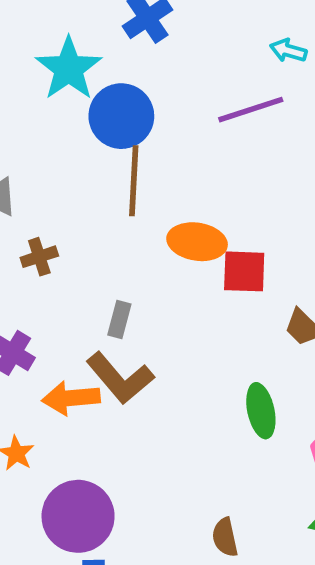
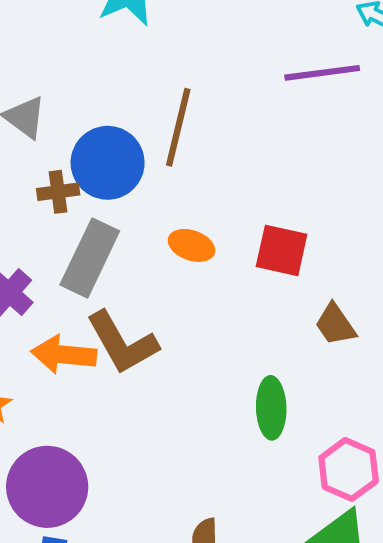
blue circle: (121, 116) -> (108, 163), moved
orange ellipse: (197, 242) -> (191, 245), moved, size x0.7
gray rectangle: (119, 320) -> (90, 258), moved, size x1.8

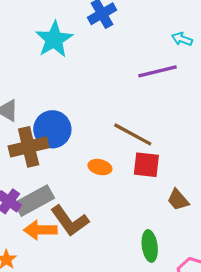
brown line: (178, 127) -> (133, 134), moved, turned -69
brown cross: (58, 192) -> (29, 147), size x1.8
gray rectangle: (90, 258) -> (34, 201), moved, turned 42

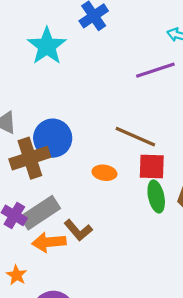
brown L-shape: (70, 221) -> (78, 230), size x0.7
green ellipse: (150, 246) -> (156, 196), moved

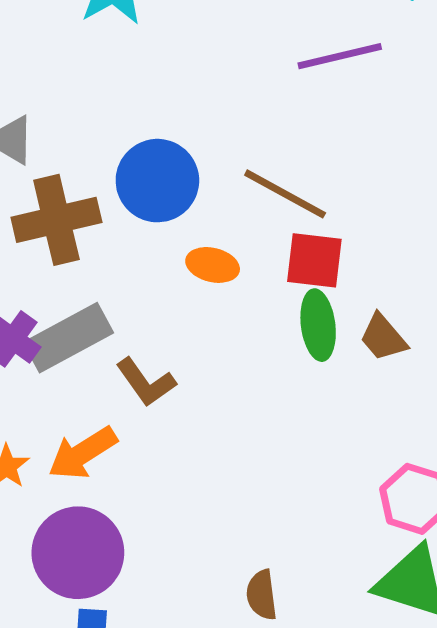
blue circle: (53, 138) -> (157, 181), moved
orange arrow: (49, 242) -> (83, 453), moved, turned -32

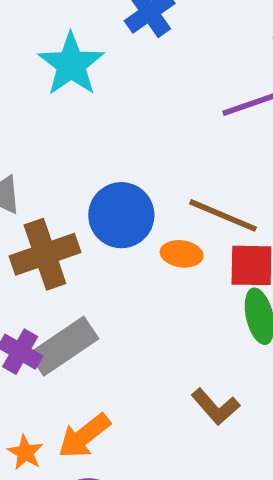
orange ellipse: (213, 265) -> (182, 254), moved
brown L-shape: (146, 382) -> (215, 407), moved

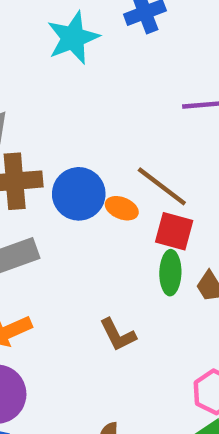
blue circle: (121, 215) -> (79, 194), moved

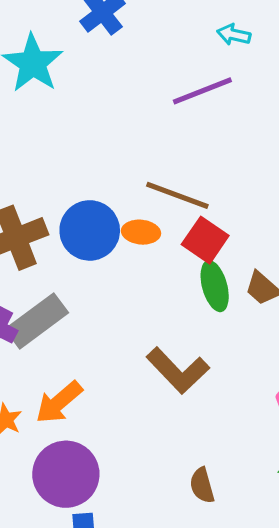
red square: (174, 231) -> (205, 240), turned 36
brown L-shape: (118, 335) -> (178, 370), size x1.4

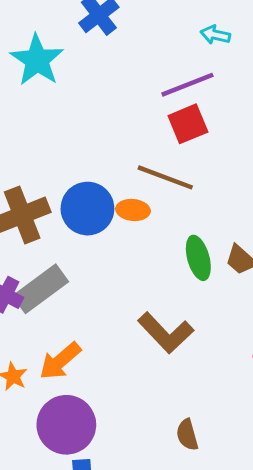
red square: (205, 240) -> (188, 124), moved, turned 33

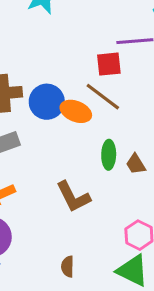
red square: (188, 124) -> (109, 64), moved
orange ellipse: (133, 210) -> (76, 111), size x1.4

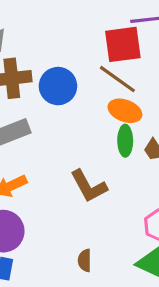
red square: (109, 64) -> (123, 44), size x1.4
orange ellipse: (76, 111) -> (125, 111), moved

